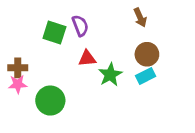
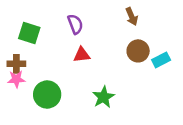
green square: (54, 32) -> (29, 33), moved
green star: (110, 75) -> (103, 97), moved
cyan rectangle: (146, 76) -> (161, 60), moved

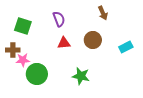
brown circle: (138, 51) -> (93, 40), moved
pink star: (16, 79) -> (23, 60), moved
green star: (103, 97) -> (81, 76), turned -30

